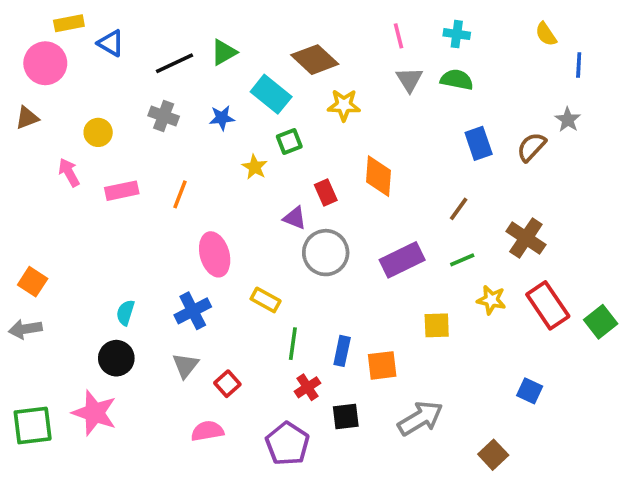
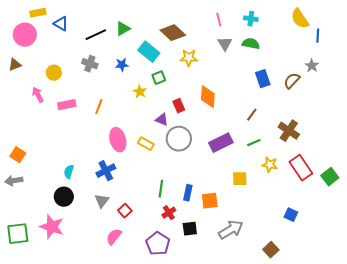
yellow semicircle: (546, 34) -> (300, 19), size x1.5
yellow rectangle: (266, 300) -> (146, 144), moved
pink semicircle: (207, 431) -> (114, 237), turned -42

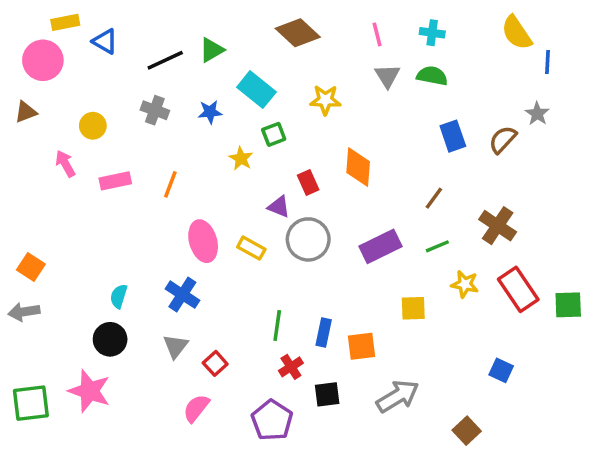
brown diamond: (173, 33) -> (298, 33), moved
blue cross: (106, 171) -> (182, 295), turned -30
green square: (330, 177) -> (568, 305), turned 36

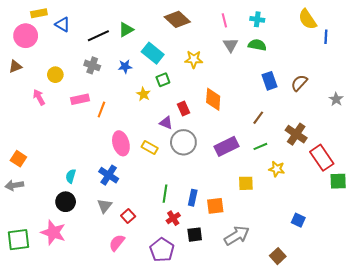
gray star: (537, 114) -> (336, 99), moved
pink rectangle: (115, 181) -> (80, 99), moved
red rectangle: (518, 289) -> (322, 158), moved

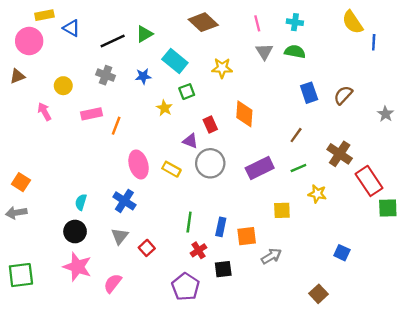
pink star: (53, 232) -> (77, 267), moved
gray arrow: (237, 236) -> (271, 256), moved, size x0.7
pink semicircle: (117, 243) -> (113, 283), moved

